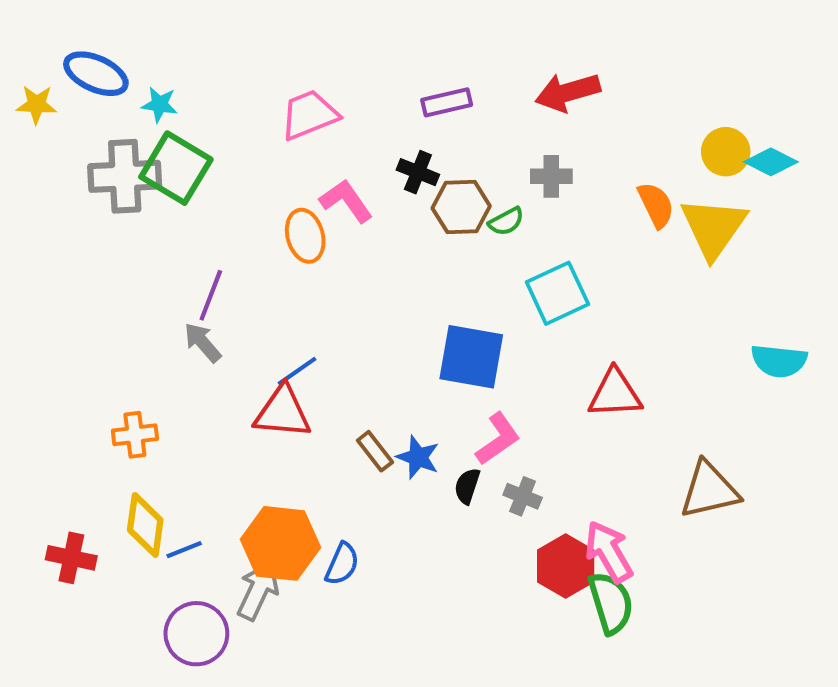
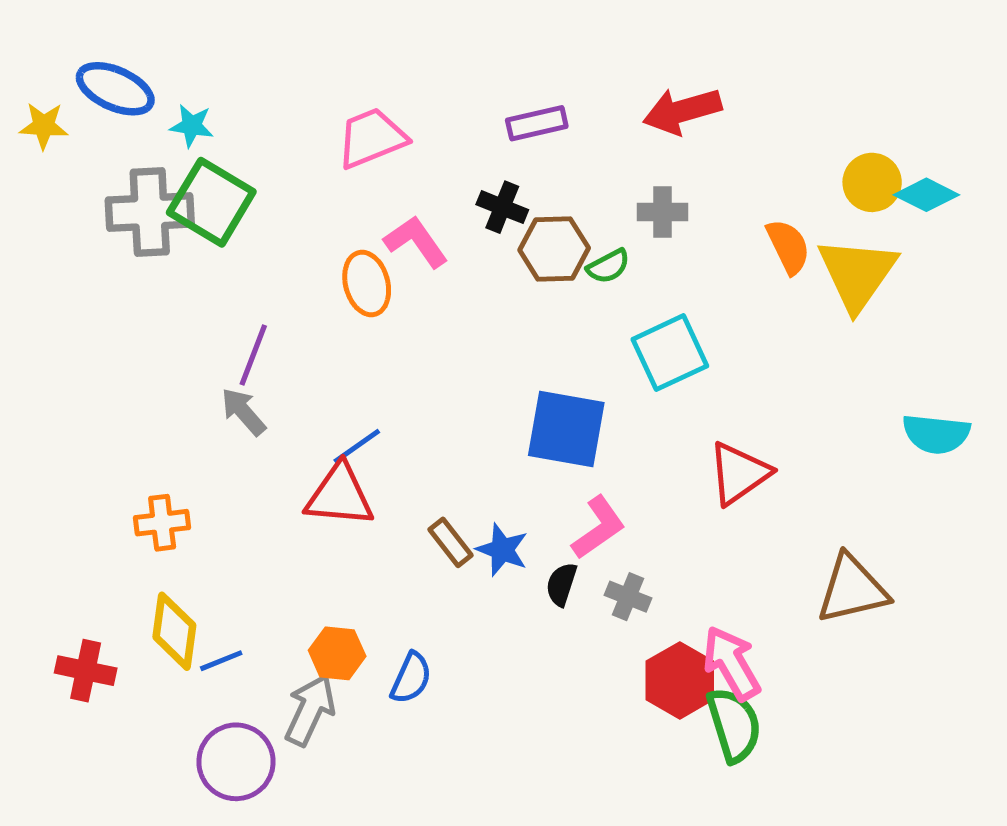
red triangle: (615, 394) -> (739, 473), turned -32
orange hexagon: (281, 543) -> (337, 653), size x0.6

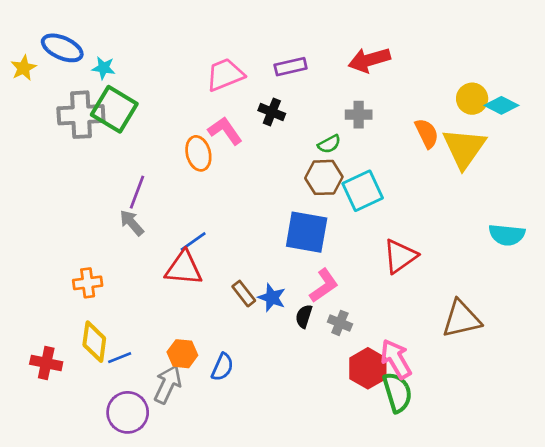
yellow star: (44, 126) -> (24, 68), turned -30
pink trapezoid: (372, 138) -> (225, 75), moved
brown hexagon: (554, 249) -> (324, 177), moved

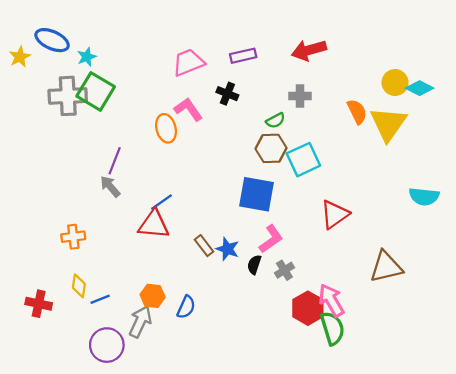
cyan star: (104, 68) -> (87, 57), turned -30
gray cross: (340, 323) -> (284, 270), turned 36
yellow diamond: (94, 342) -> (79, 286), size x0.7

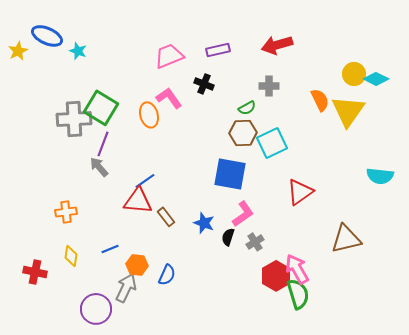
cyan star: (87, 57) -> (78, 51), turned -30
green square: (96, 91) -> (101, 108), moved
gray cross: (68, 96) -> (74, 119), moved
brown rectangle: (204, 246) -> (166, 217), moved
blue line: (100, 299) -> (110, 249), moved

